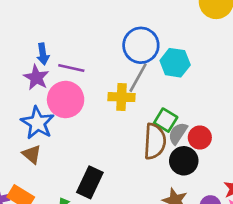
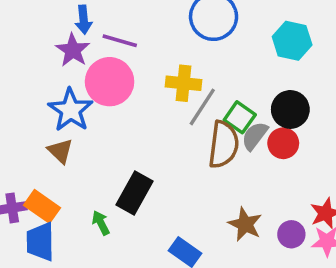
cyan hexagon: (175, 63) -> (292, 41), moved
gray line: (138, 78) -> (202, 107), moved
black circle: (184, 161) -> (290, 109), moved

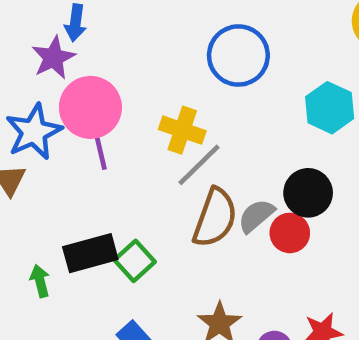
purple line: (120, 41) -> (99, 148), moved, turned 48
green square: (240, 117) -> (135, 261), moved
black rectangle: (135, 193) -> (90, 253), turned 33

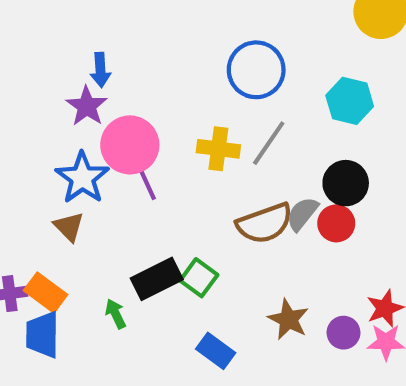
gray line: (199, 165) -> (269, 143), moved
brown semicircle: (215, 218) -> (265, 223), turned 62

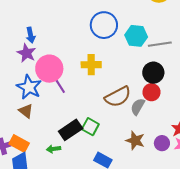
cyan hexagon: (350, 101) -> (136, 36), moved
gray line: (269, 143) -> (160, 44), moved, turned 55
gray semicircle: (302, 214) -> (138, 107), moved
green arrow: (116, 314) -> (53, 149), turned -64

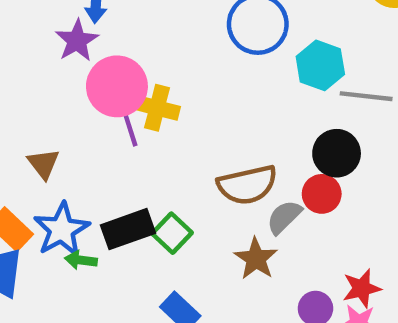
yellow cross: (91, 65) -> (157, 108), moved
blue star: (29, 87) -> (62, 230), moved
brown star: (135, 140) -> (256, 259), moved

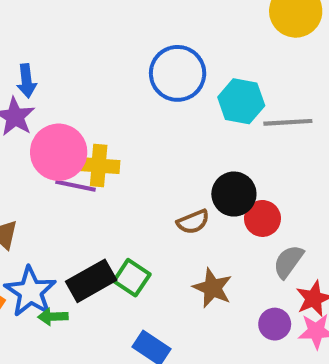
purple line: (129, 125) -> (76, 186), turned -51
black circle: (337, 153) -> (234, 194), moved
brown semicircle: (247, 185) -> (193, 222), size x0.6
gray semicircle: (284, 217) -> (288, 262), moved

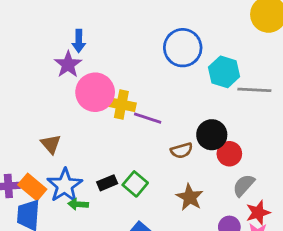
purple line: (76, 186) -> (148, 118), moved
black rectangle: (91, 281) -> (107, 183), size x0.6

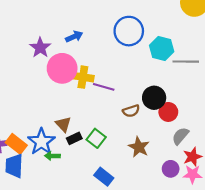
blue arrow: (79, 41) -> (74, 37), moved, turned -112
brown triangle: (51, 144) -> (63, 124), moved

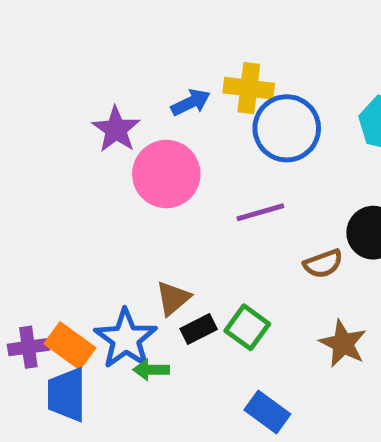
blue circle: (129, 31) -> (287, 128), moved
yellow cross: (83, 77) -> (249, 88), moved
purple line: (104, 87) -> (260, 212), turned -30
brown triangle: (63, 124) -> (173, 298), turned 35

